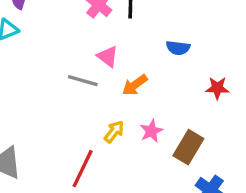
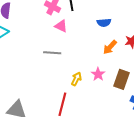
pink triangle: (108, 56) -> (61, 26), moved
orange arrow: (135, 85) -> (110, 47), moved

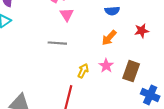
pink triangle: (61, 26) -> (67, 15), turned 32
orange arrow: (110, 47) -> (109, 38), moved

